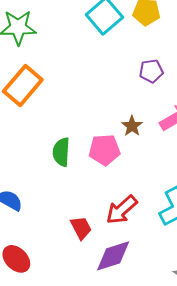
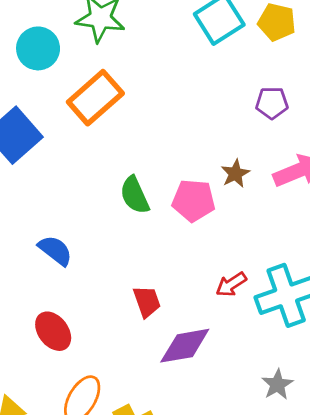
green semicircle: (61, 152) -> (135, 195), turned -36
red arrow: (122, 210) -> (231, 284), moved, size x0.7

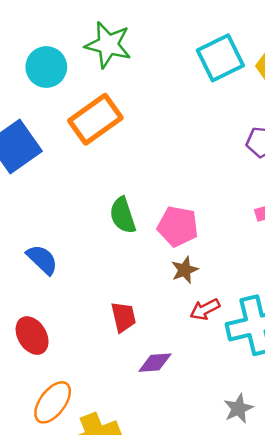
brown star: (235, 174) -> (185, 270), moved
purple diamond: (185, 346) -> (155, 363), size x0.7

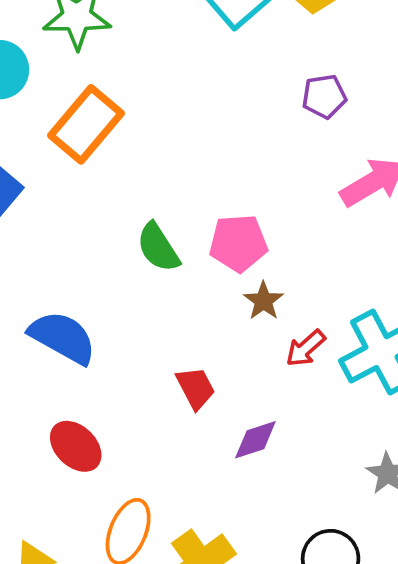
blue semicircle: (42, 259) -> (63, 337), size x1.4

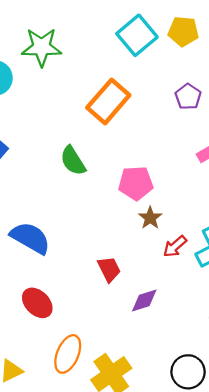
purple pentagon: (324, 96) -> (188, 97), turned -30
orange rectangle: (86, 124) -> (108, 101), moved
green semicircle: (158, 247) -> (73, 161), moved

